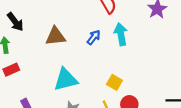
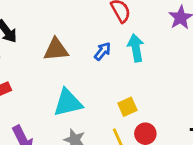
yellow square: (114, 82) -> (127, 107), turned 35

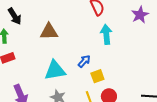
blue arrow: (103, 51) -> (84, 61), moved

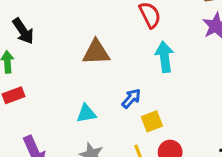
brown triangle: (49, 32) -> (96, 52), moved
cyan triangle: (55, 70) -> (86, 113), size x0.6

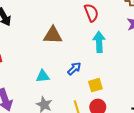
yellow square: (152, 121) -> (95, 85), moved

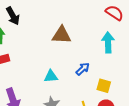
red semicircle: (91, 13) -> (114, 13), moved, turned -36
yellow square: (95, 85) -> (104, 86), turned 32

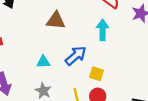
blue arrow: (83, 69) -> (76, 56), size x1.5

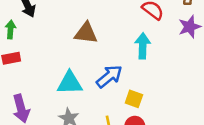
cyan triangle: (43, 62) -> (70, 83), size x1.5

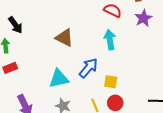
brown triangle: (86, 33) -> (64, 38), turned 30

